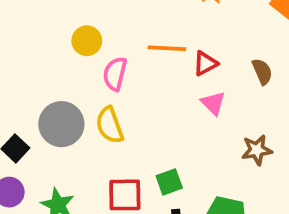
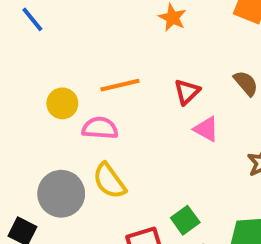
orange line: (167, 48) -> (120, 85), moved
pink semicircle: (115, 74) -> (100, 128), turned 96

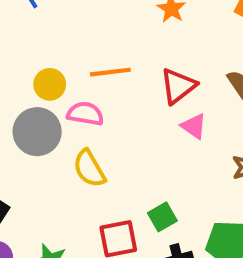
red triangle: (187, 92) -> (178, 86), size x1.4
gray circle: (61, 194) -> (37, 132), moved

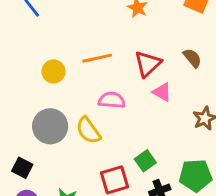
pink semicircle: (85, 114) -> (112, 100), moved
gray circle: (37, 132) -> (50, 126), moved

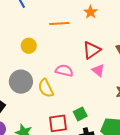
orange line: (97, 58) -> (59, 23), moved

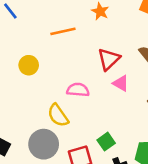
gray circle: (21, 82) -> (44, 144), moved

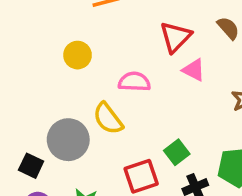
yellow circle: (29, 65) -> (78, 55), moved
gray circle: (44, 144) -> (68, 140), moved

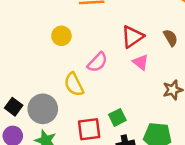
pink semicircle: (134, 82) -> (97, 62), turned 120
gray circle: (68, 140) -> (43, 109), moved

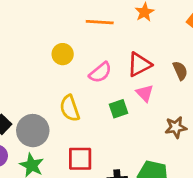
pink semicircle: (97, 62) -> (100, 72), moved
green square: (117, 117) -> (119, 109), moved

